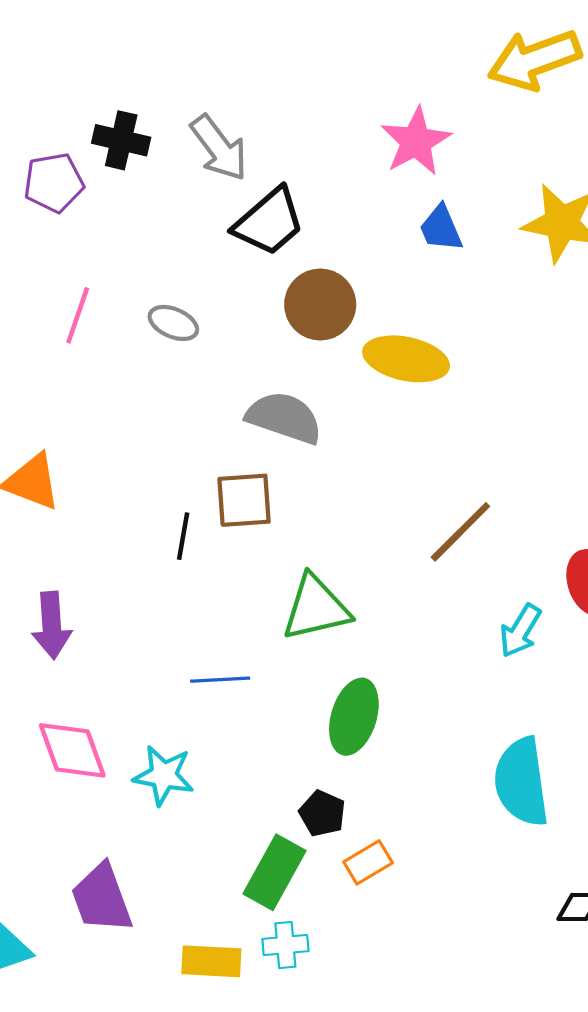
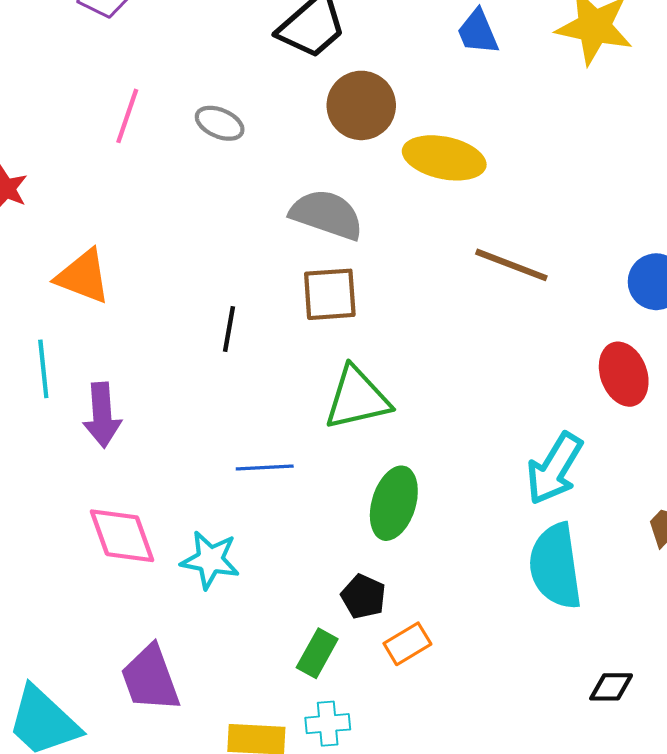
brown square: (244, 500) -> (330, 294), moved
brown line: (460, 532) -> (511, 265), moved, turned 66
cyan arrow: (520, 631) -> (554, 469), moved, size x1.4
green rectangle: (275, 872) -> (317, 653), size x0.7

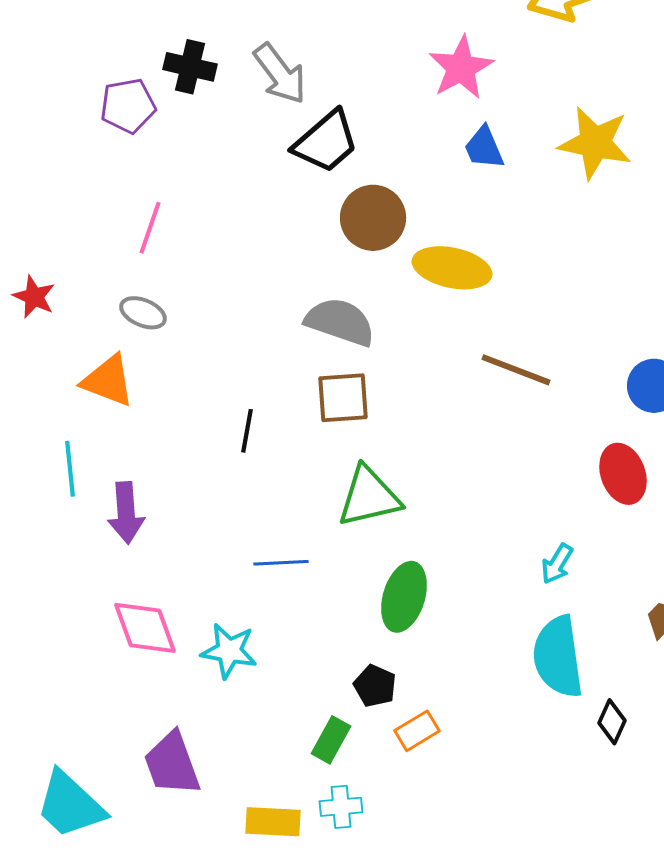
gray ellipse: (220, 123) -> (143, 313), moved
cyan arrow: (554, 469) -> (557, 564), size x0.6
black diamond: (611, 687) -> (612, 722), moved, turned -66

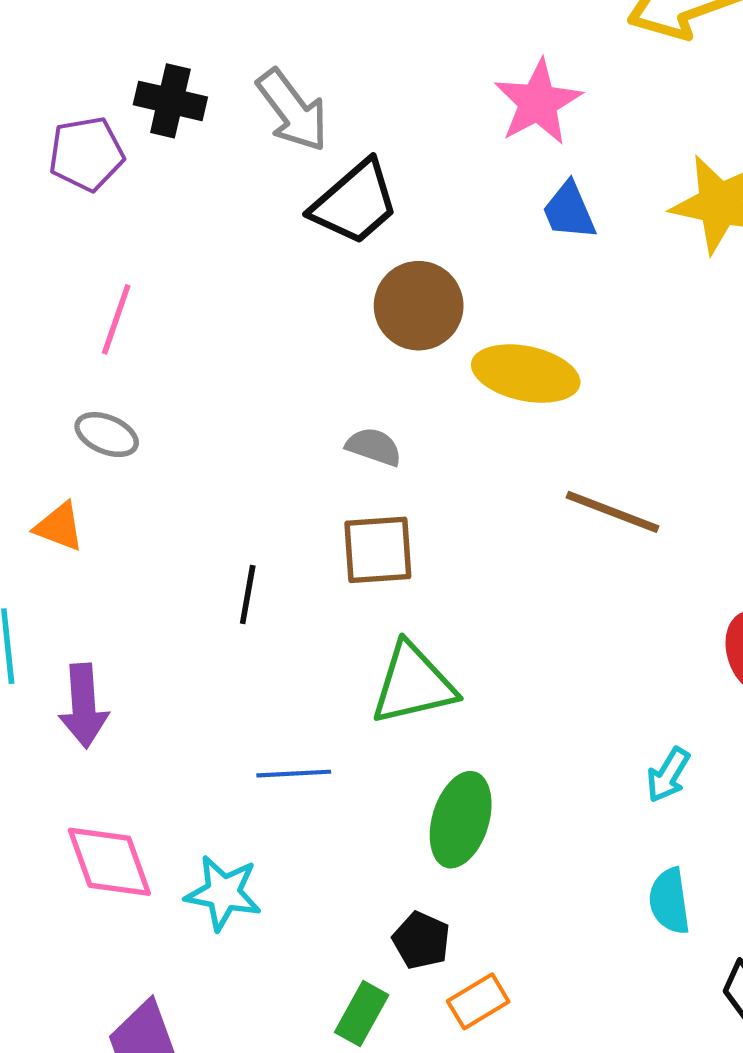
gray semicircle: (340, 322) -> (374, 447), size x0.6
orange triangle: (108, 381) -> (59, 527), size x0.7
cyan semicircle: (558, 657) -> (669, 901), size x0.6

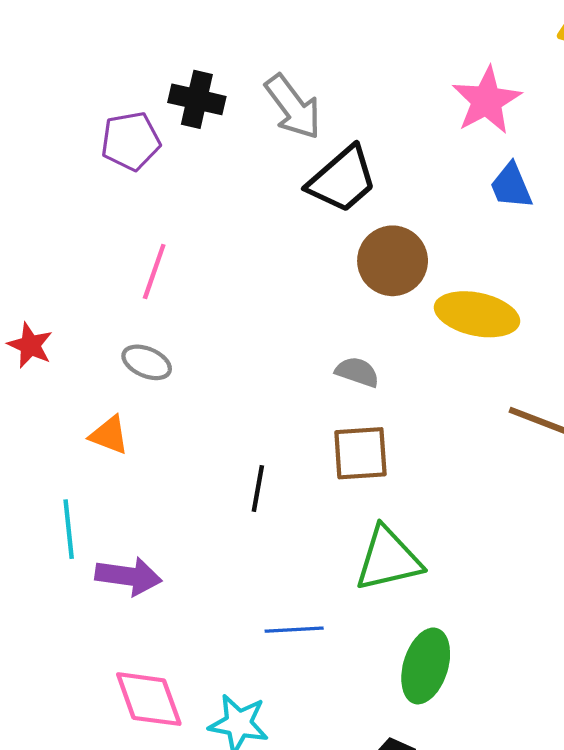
purple arrow: (84, 706) -> (128, 576), turned -78

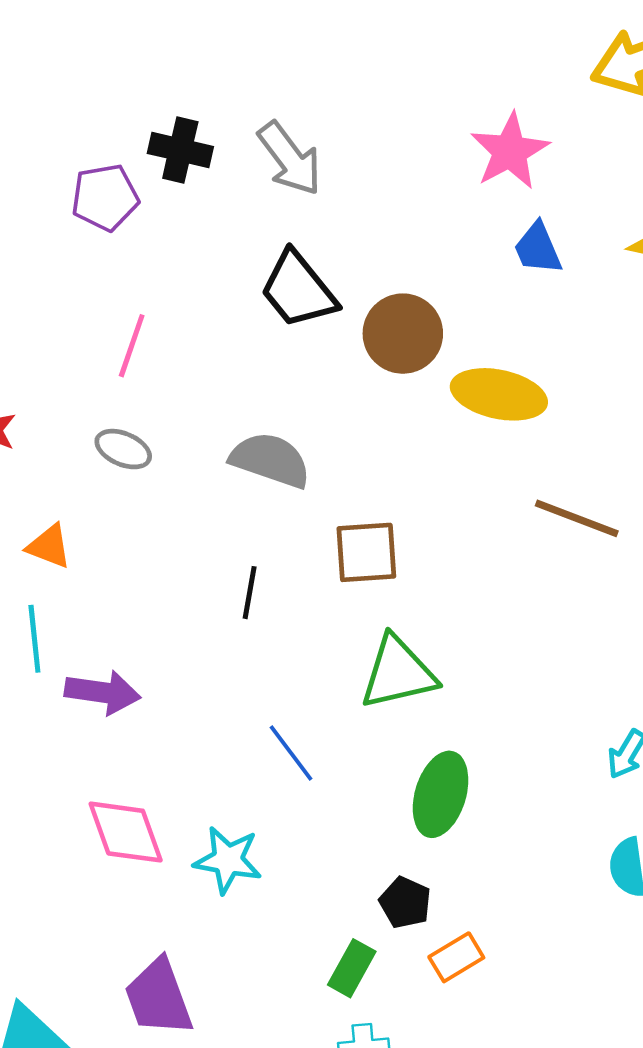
black trapezoid: (342, 180) -> (298, 290), moved, turned 92
gray semicircle: (357, 372) -> (270, 460), moved, size x1.6
orange triangle: (109, 435) -> (49, 546), moved
blue line: (294, 630) -> (291, 753), turned 56

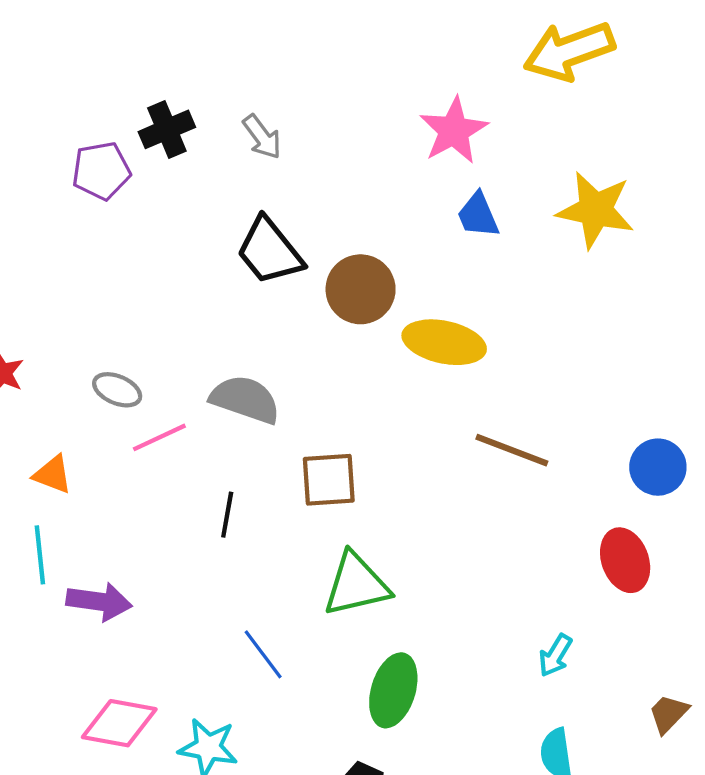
black cross: (180, 150) -> (167, 129), turned -36
gray arrow: (290, 158) -> (262, 137), size x0.7
pink line: (132, 346) -> (159, 437), moved, turned 46
pink diamond: (126, 832) -> (119, 723), turned -60

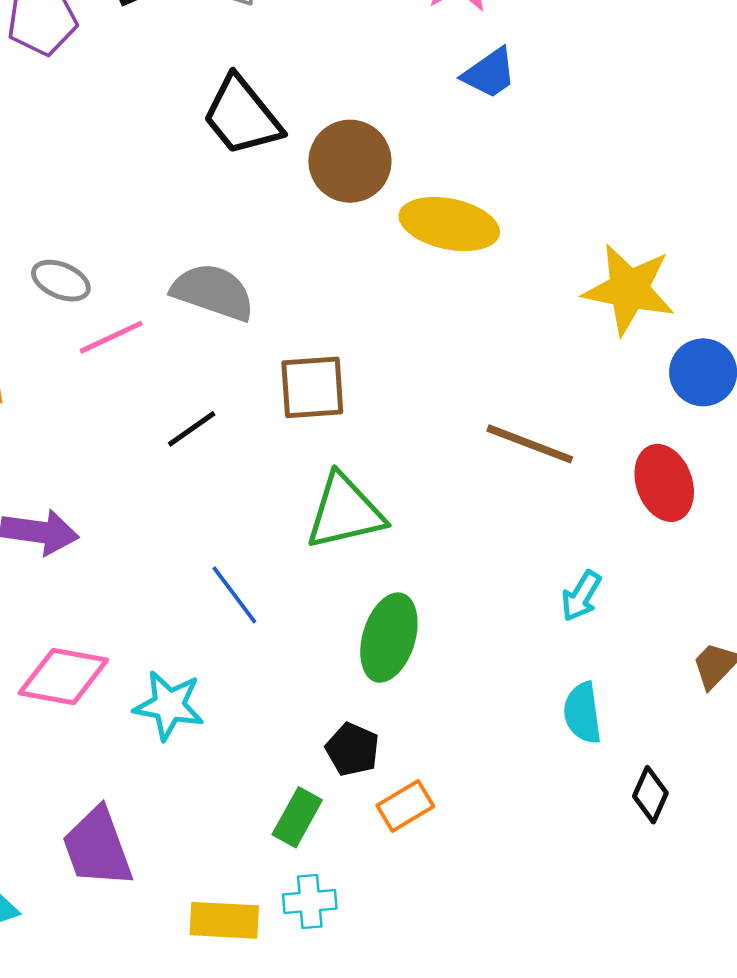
yellow star: (595, 210) -> (629, 289), moved
blue trapezoid: (478, 215) -> (489, 73), turned -102
brown line: (512, 450) -> (530, 444), moved
black line: (227, 515) -> (192, 429), turned 45

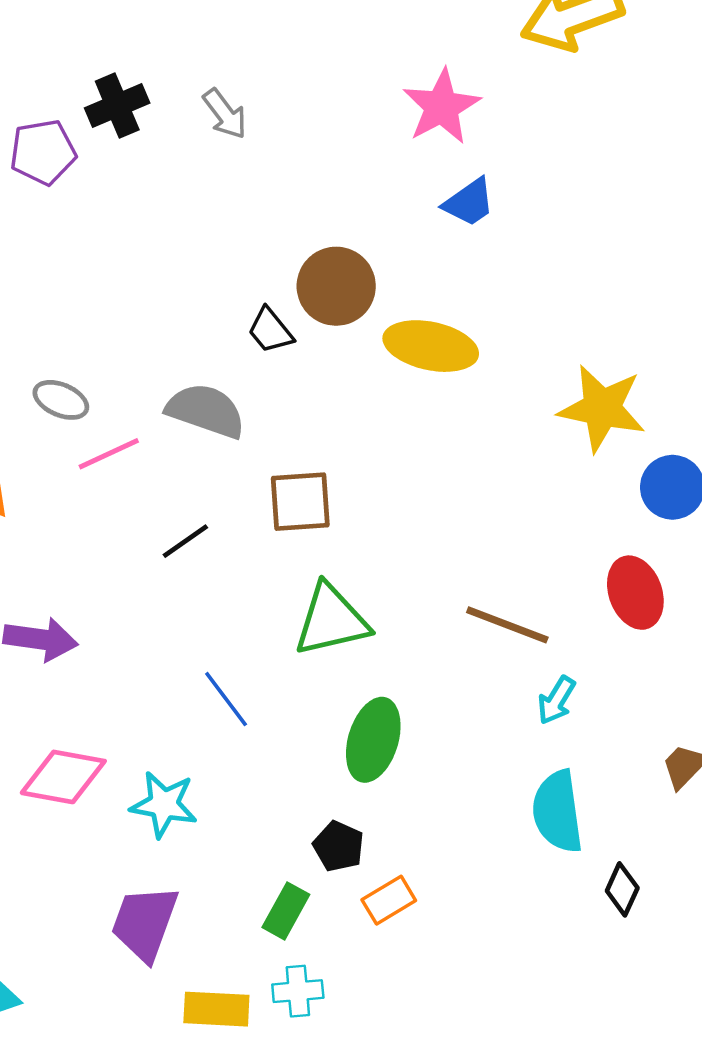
black trapezoid: (242, 116) -> (270, 330), moved, size x0.6
brown line: (530, 444) -> (507, 625), moved
cyan semicircle: (582, 713) -> (558, 812), size x1.4
purple trapezoid: (97, 847) -> (145, 923), moved, turned 40

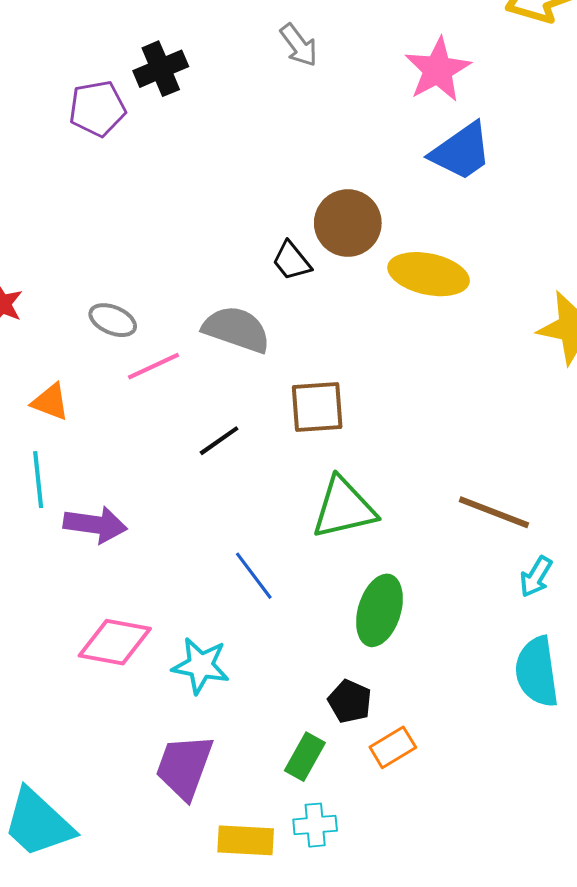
gray arrow: (225, 114) -> (299, 45), moved
blue trapezoid: (469, 202) -> (461, 151), size x1.4

